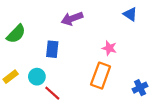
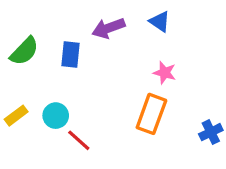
blue triangle: (130, 14) -> (160, 21), moved
blue rectangle: (52, 49) -> (71, 54), moved

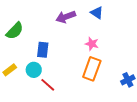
blue rectangle: (71, 54) -> (43, 50), moved
pink star: (165, 73) -> (92, 44), moved

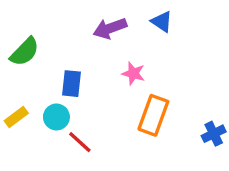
pink star: (92, 44) -> (133, 73), moved

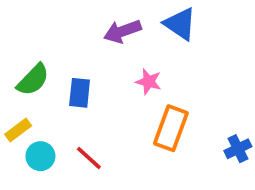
blue triangle: (162, 22) -> (180, 24), size x1.4
green semicircle: (25, 52) -> (33, 80), moved
cyan circle: (56, 117) -> (40, 156), moved

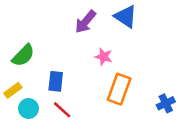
purple arrow: (122, 31) -> (85, 22), turned -30
blue rectangle: (80, 93) -> (56, 81), moved

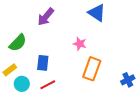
purple arrow: (85, 22) -> (46, 17), moved
red line: (62, 110) -> (48, 85), turned -70

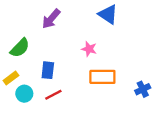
orange rectangle: (92, 69) -> (102, 77), turned 70

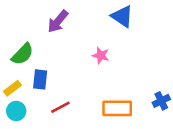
blue rectangle: (48, 70) -> (40, 79), moved
orange rectangle: (102, 77) -> (117, 108), moved
cyan circle: (24, 94) -> (16, 111), moved

